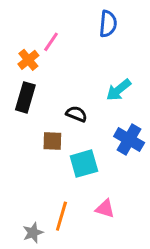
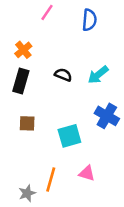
pink line: (51, 42) -> (47, 12), moved
black semicircle: (76, 114) -> (63, 75), moved
brown square: (52, 141) -> (27, 123), moved

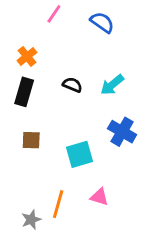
blue semicircle: (89, 20) -> (102, 22), turned -60

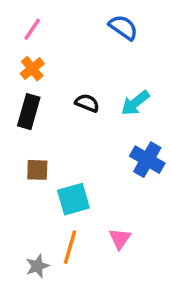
pink line: (54, 14) -> (32, 29), moved
cyan square: (79, 154) -> (73, 199), moved
pink triangle: (99, 197) -> (120, 239), turned 48

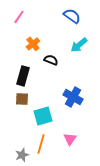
orange cross: (32, 69) -> (33, 44), moved
cyan arrow: (135, 103) -> (79, 45), moved
black rectangle: (29, 112) -> (23, 76), moved
blue cross: (147, 160) -> (73, 97), moved

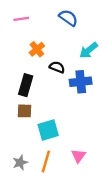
blue semicircle: (72, 16) -> (68, 18), moved
pink line: (19, 17) -> (21, 19), turned 48
blue cross: (73, 97) -> (81, 82), moved, turned -36
gray star: (22, 155) -> (20, 163), moved

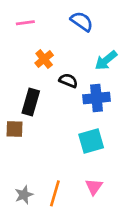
brown square: (25, 111) -> (15, 129), moved
cyan square: (48, 130) -> (91, 141), moved

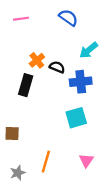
orange cross: (44, 59) -> (37, 60), moved
brown square: (15, 129) -> (12, 133), moved
pink triangle: (94, 187) -> (86, 160), moved
gray star: (24, 195) -> (18, 173), moved

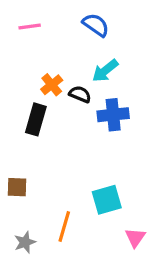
cyan arrow: (89, 50) -> (105, 71), moved
cyan square: (76, 118) -> (107, 200), moved
pink triangle: (86, 160) -> (135, 238), moved

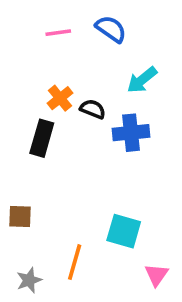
pink line: (30, 27) -> (58, 33), moved
cyan arrow: (105, 71) -> (142, 80), moved
cyan square: (107, 200) -> (124, 231), turned 32

